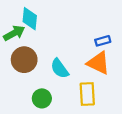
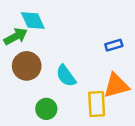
cyan diamond: (30, 19) -> (33, 21), turned -30
orange triangle: (98, 63) -> (116, 86), moved, turned -40

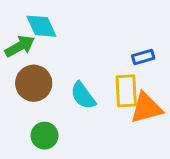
yellow rectangle: (97, 104) -> (126, 91), moved
green circle: (46, 109) -> (44, 136), moved

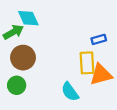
cyan semicircle: (83, 96) -> (70, 92), moved
green circle: (44, 136) -> (17, 85), moved

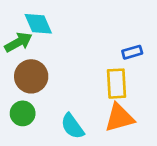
orange triangle: (101, 75) -> (119, 118), moved
cyan semicircle: (70, 92) -> (72, 126), moved

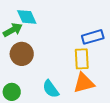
blue rectangle: (132, 52) -> (93, 37), size x1.5
green circle: (23, 113) -> (12, 92), moved

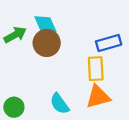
cyan diamond: (27, 17) -> (45, 24), moved
brown circle: (22, 54) -> (47, 43), moved

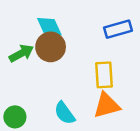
green arrow: (15, 35) -> (21, 53), moved
blue rectangle: (109, 43) -> (118, 29), moved

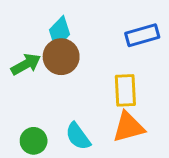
cyan diamond: (49, 27) -> (60, 32), turned 68
green circle: (15, 117) -> (34, 141), moved

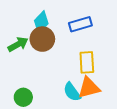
blue rectangle: (142, 35) -> (80, 24), moved
cyan semicircle: (78, 136) -> (72, 92), moved

